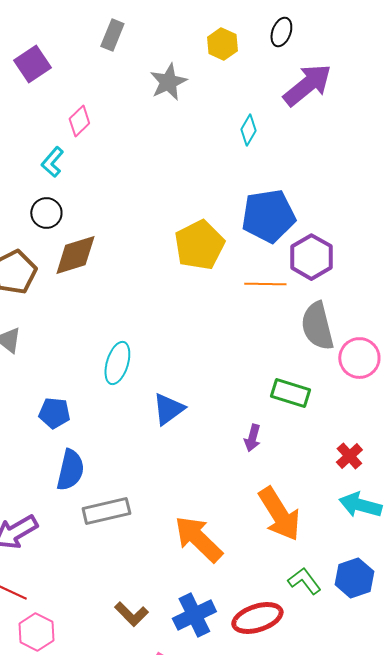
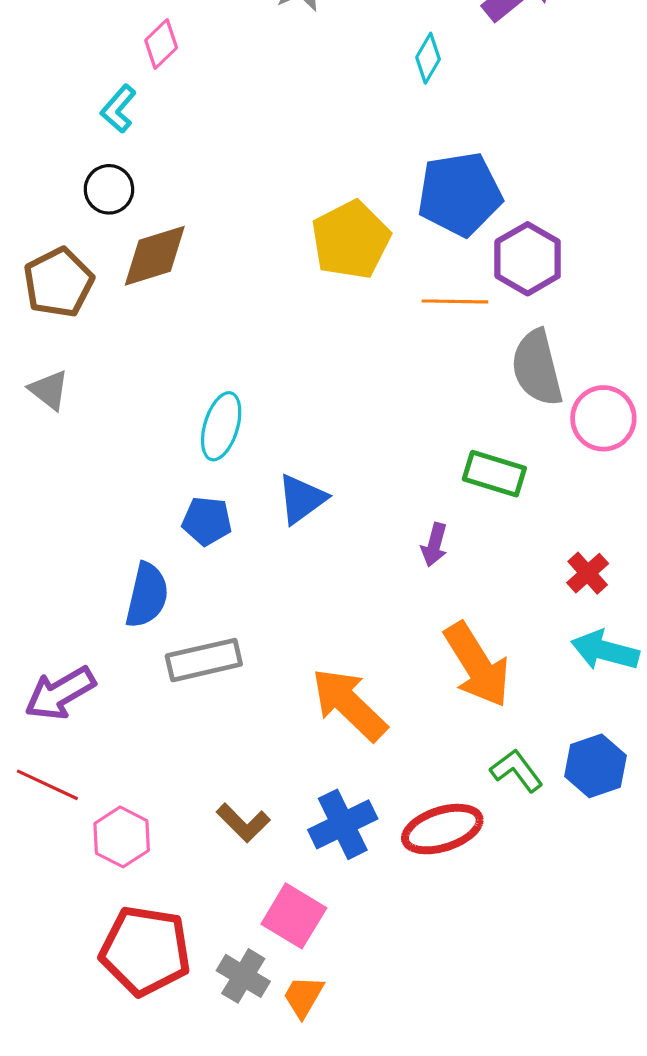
blue pentagon: (54, 413) -> (207, 521), moved
pink hexagon: (36, 632) -> (122, 837), moved

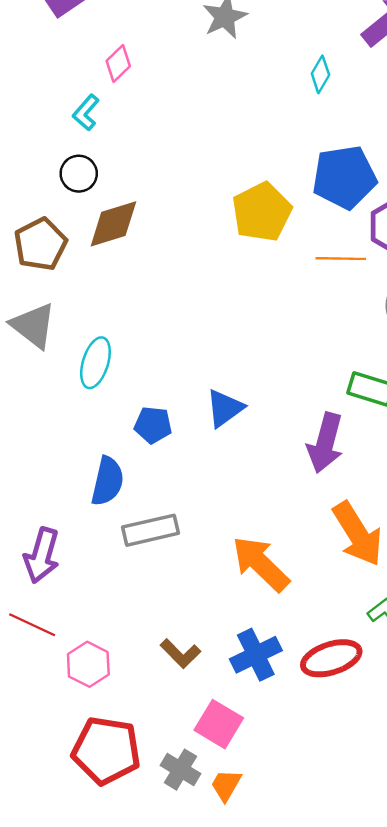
gray triangle: (49, 390) -> (33, 326), size x1.5
cyan ellipse: (221, 426) -> (95, 363), moved
purple arrow: (434, 545) -> (325, 443), size x1.8
purple arrow: (60, 693) -> (42, 555), turned -44

